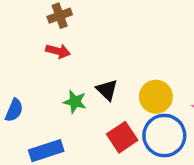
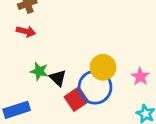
black triangle: (107, 90) -> (58, 78), moved
blue circle: (164, 136) -> (95, 87), moved

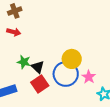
pink star: (140, 77) -> (89, 77), moved
red square: (76, 99) -> (40, 84), moved

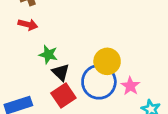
green star: (24, 62) -> (48, 55), moved

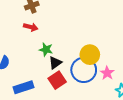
black triangle: (61, 72) -> (55, 63), turned 40

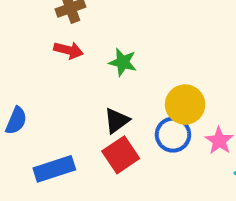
green star: (46, 50) -> (123, 62), moved
blue circle: (84, 70) -> (173, 135), size x0.7

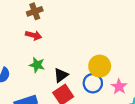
green star: (123, 62) -> (37, 65), moved

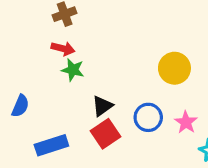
green star: (37, 65) -> (73, 70), moved
yellow circle: (100, 66) -> (174, 68), moved

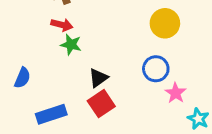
yellow circle: (174, 68) -> (165, 23), moved
blue circle: (148, 117) -> (156, 69), moved

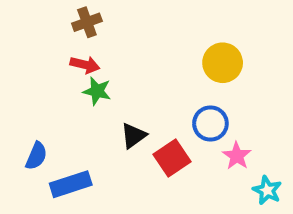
blue semicircle: (22, 78) -> (36, 156), moved
red square: (101, 104) -> (172, 158), moved

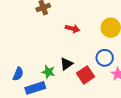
red arrow: (85, 65) -> (72, 29), moved
green star: (97, 91) -> (48, 72), moved

